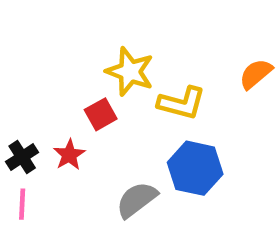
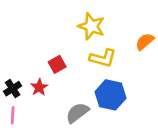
yellow star: (130, 72) -> (91, 26), moved

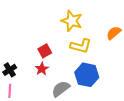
red star: (39, 87) -> (42, 69), moved

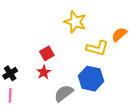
yellow L-shape: (81, 46) -> (97, 48), moved

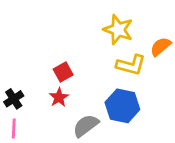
yellow star: (75, 22) -> (118, 30), moved

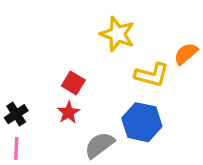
yellow star: (118, 30) -> (117, 34), moved
red square: (63, 72) -> (73, 83), turned -30

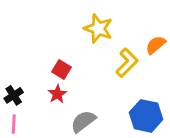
yellow L-shape: (152, 75) -> (127, 63), turned -60
blue hexagon: (142, 122) -> (146, 116), moved

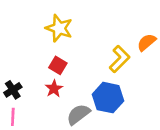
yellow star: (98, 29) -> (59, 28), moved
blue hexagon: (146, 116) -> (108, 98), moved

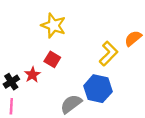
red star: (54, 89) -> (32, 75), moved

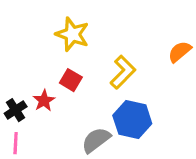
yellow L-shape: (108, 54) -> (123, 72), moved

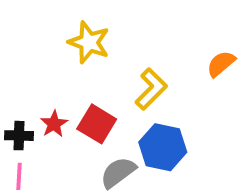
red square: (71, 80) -> (97, 124), moved, size x1.4
black cross: (16, 110) -> (19, 136), turned 35

